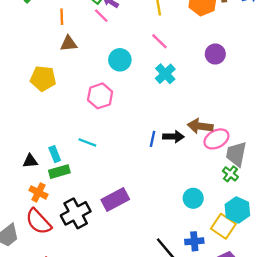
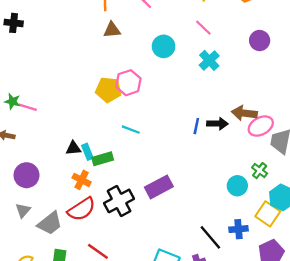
yellow pentagon: (43, 78) -> (108, 90), moved
pink hexagon: (100, 96) -> (128, 83), moved
cyan rectangle: (55, 154) -> (87, 152), moved
green cross: (230, 174) -> (260, 171), moved
red semicircle: (38, 222) -> (82, 209), turned -80

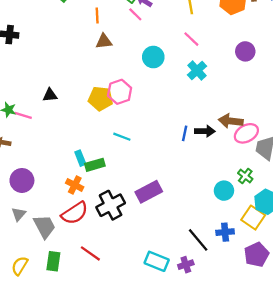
black triangle: (73, 148) -> (50, 95), moved
gray trapezoid: (50, 223) -> (44, 226), turned -80

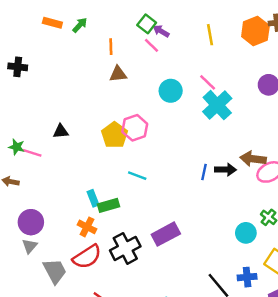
pink line: (191, 39) -> (208, 82), moved
cyan cross: (197, 70) -> (217, 105), size x1.4
yellow pentagon: (100, 99) -> (114, 135), turned 30
gray triangle: (19, 214) -> (30, 246), moved

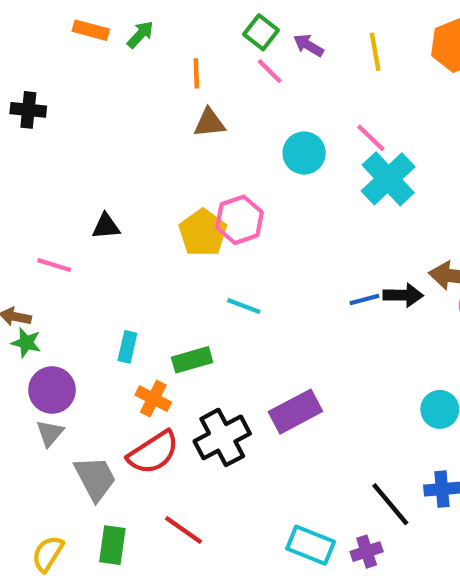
purple arrow: (161, 31) -> (308, 45), moved
green star: (17, 147) -> (26, 343), moved
blue line: (204, 172) -> (364, 300), turned 63
cyan rectangle: (93, 198) -> (127, 347), moved, turned 35

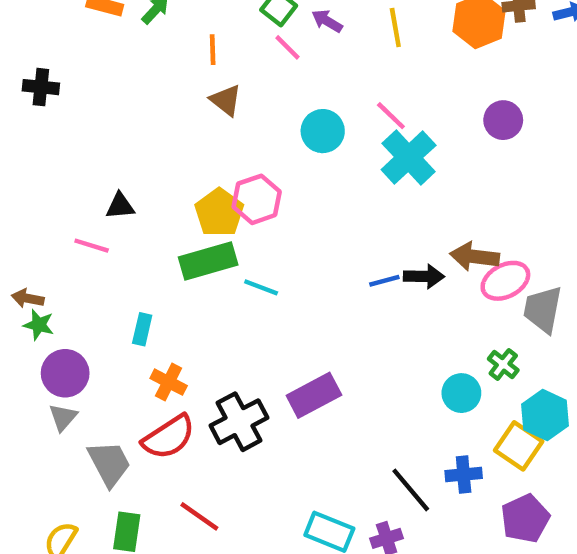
brown triangle: (209, 123) -> (226, 100), turned 44
pink line: (54, 265) -> (92, 246), moved
green rectangle: (192, 360) -> (208, 261), moved, size x1.4

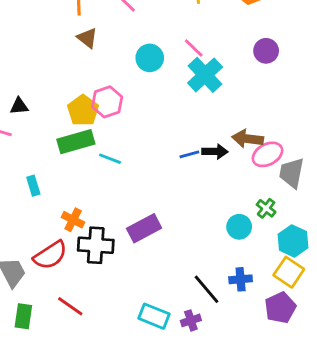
cyan rectangle: (142, 329) -> (33, 186), turned -30
orange cross: (169, 382) -> (73, 220), moved
black cross: (239, 422) -> (96, 245), turned 32
yellow square: (519, 446) -> (289, 272), moved

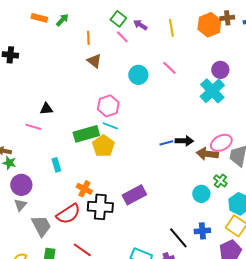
cyan cross: (205, 75) -> (212, 91), moved
yellow pentagon: (83, 110) -> (103, 146), moved
brown arrow: (248, 139) -> (207, 154), moved
cyan line: (110, 159) -> (110, 126), moved

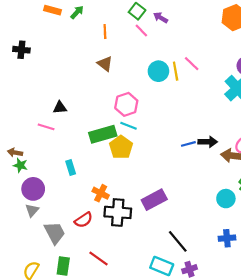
yellow line: (171, 28) -> (176, 71), moved
brown triangle: (94, 61) -> (105, 64), moved
red semicircle: (68, 214) -> (84, 220), size x0.7
black line: (178, 238) -> (178, 241), moved

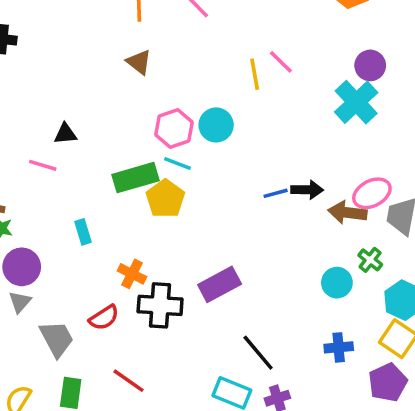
cyan circle: (158, 71) -> (216, 125), moved

